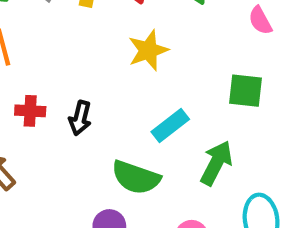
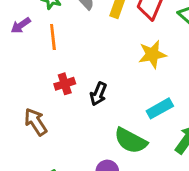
red cross: (30, 111) -> (65, 84), turned -30

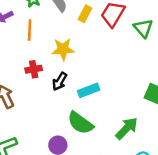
yellow star: (152, 54) -> (63, 49), moved
cyan rectangle: (160, 108) -> (89, 90), moved

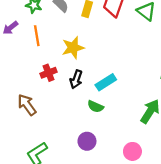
green semicircle: (80, 123) -> (95, 106), moved, size x0.6

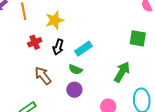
brown arrow: (27, 105) -> (43, 76), moved
purple circle: (87, 141) -> (74, 90), moved

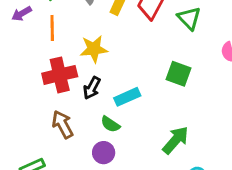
green square: (138, 38) -> (178, 74), moved
red cross: (35, 42) -> (60, 75), size x1.6

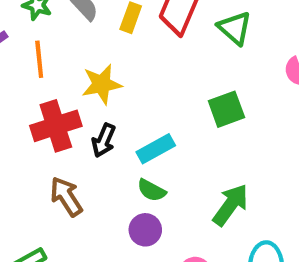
green square: (178, 74) -> (226, 109), turned -35
green semicircle: (110, 124) -> (152, 190), moved
purple circle: (104, 153) -> (145, 230), moved

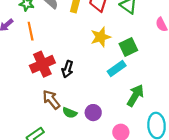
yellow star: (102, 84) -> (101, 37), moved
cyan rectangle: (156, 149) -> (117, 69), moved
green semicircle: (152, 190) -> (70, 113), moved

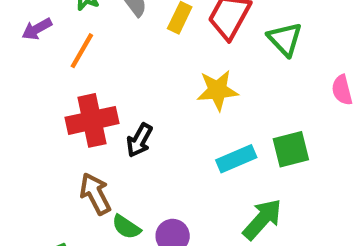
orange line: (31, 31) -> (82, 51), turned 30
green square: (128, 47) -> (291, 149), moved

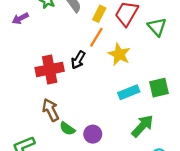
orange line: (82, 51) -> (96, 37), moved
yellow star: (217, 90) -> (119, 54), turned 30
black arrow: (139, 140) -> (78, 60), moved

